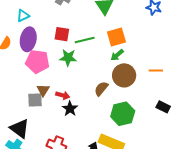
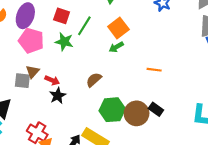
orange square: (116, 37) -> (118, 28), turned -30
green line: (85, 40) -> (84, 26), turned -54
brown circle: (124, 75) -> (137, 113), moved

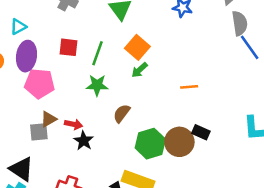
green star: (64, 42) -> (97, 85), moved
brown triangle: (32, 72) -> (49, 119), turned 32

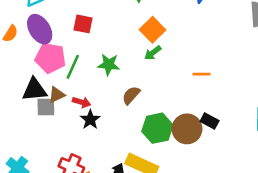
green line: (97, 53) -> (73, 67), moved
purple ellipse: (26, 56) -> (40, 29), turned -44
black triangle: (21, 169) -> (34, 90), moved, turned -44

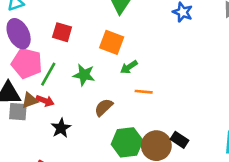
orange square: (153, 30) -> (112, 42), moved, turned -30
orange line: (201, 74) -> (144, 92), moved
red arrow: (81, 102) -> (45, 101), moved

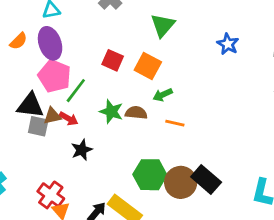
red square: (62, 32) -> (113, 60), moved
green star: (84, 75) -> (111, 112), moved
brown semicircle: (104, 107) -> (136, 113), moved, turned 42
black rectangle: (179, 140) -> (206, 180), size x1.5

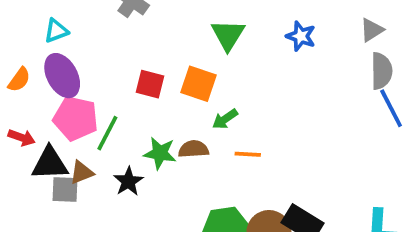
green triangle: (163, 25) -> (228, 35), moved
red arrow: (69, 119) -> (22, 138), moved
black star: (82, 150) -> (128, 181), moved

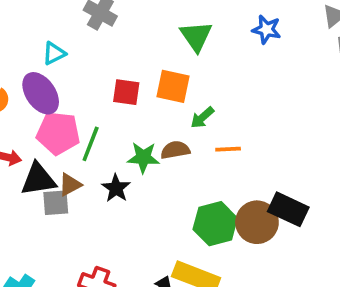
cyan triangle: (56, 31) -> (54, 53), moved

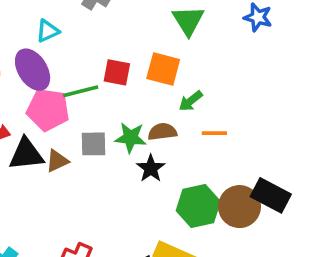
green line: (91, 144) -> (81, 91), moved, turned 52
black star: (116, 188) -> (151, 168), moved
gray square: (56, 203) -> (93, 144), moved

